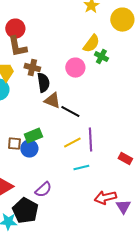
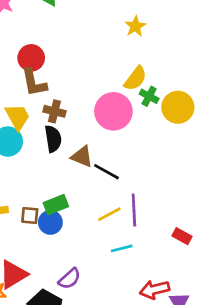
yellow circle: (122, 20) -> (178, 107), moved
pink circle: (75, 68) -> (113, 111), size x1.4
black semicircle: (43, 83) -> (53, 139), moved

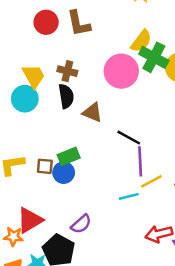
brown L-shape: (34, 83) -> (79, 24), moved
green cross: (149, 96) -> (154, 57), size x1.6
black line: (107, 172) -> (129, 138), moved
yellow line: (109, 214) -> (151, 181), moved

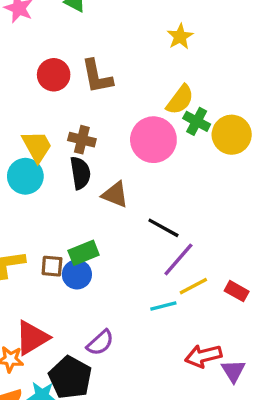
green cross: (154, 57) -> (197, 121), size x0.7
purple line: (140, 161) -> (178, 259), turned 44

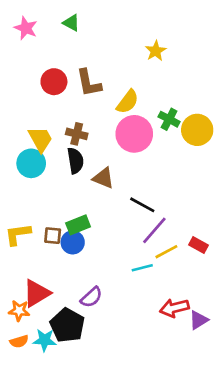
yellow semicircle: (180, 100) -> (128, 102), moved
red rectangle: (237, 291) -> (199, 245), moved
purple triangle: (233, 371) -> (199, 320), turned 30

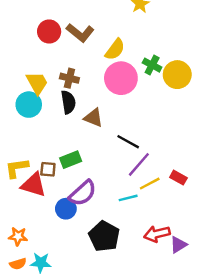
brown L-shape: (89, 83) -> (80, 33), turned -40
blue circle: (73, 242) -> (66, 209), moved
red triangle: (37, 293) -> (34, 185), moved, turned 48
purple semicircle: (91, 297) -> (83, 193), moved, size x1.4
black pentagon: (67, 325) -> (104, 236), moved

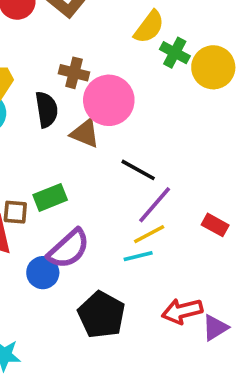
yellow semicircle: (115, 49) -> (149, 27), moved
brown cross: (69, 78) -> (74, 73), moved
pink circle: (121, 78) -> (109, 100), moved
yellow line: (150, 184) -> (149, 234), moved

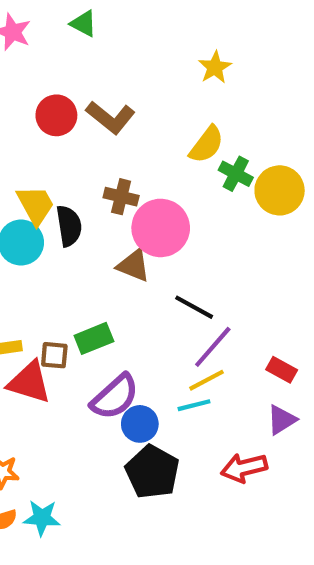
black semicircle: (46, 109) -> (69, 226), moved
blue circle: (43, 273) -> (140, 424), moved
purple triangle: (215, 328) -> (282, 420), moved

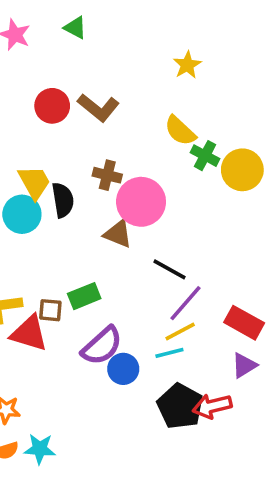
yellow semicircle: (207, 145) -> (180, 131), turned 96
red rectangle: (282, 370) -> (244, 323), size x1.5
black pentagon: (152, 472) -> (180, 406), moved

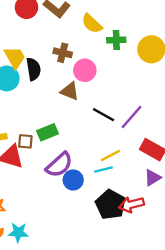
yellow semicircle: (180, 131) -> (92, 24), moved
green cross: (205, 156) -> (116, 40), moved, turned -30
pink circle: (141, 202) -> (85, 70), size x0.7
purple line: (185, 303) -> (132, 117), moved

